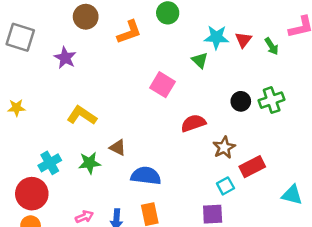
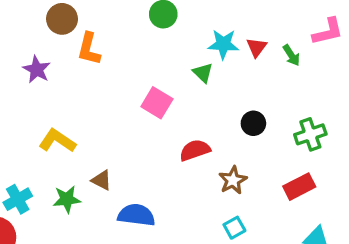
orange L-shape: (129, 32) -> (89, 49), moved, turned 124
green cross: (272, 100) -> (310, 134), moved
red rectangle: (252, 167) -> (299, 187), moved

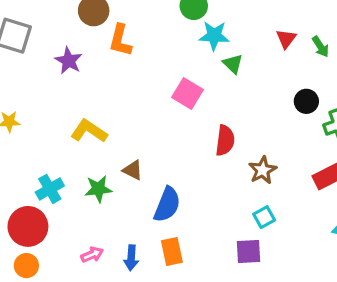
cyan star: (223, 44) -> (214, 36), moved
black circle: (253, 123) -> (306, 101), moved
red semicircle: (195, 150) -> (225, 140), turned 116
blue semicircle: (136, 215) -> (167, 205), turned 105

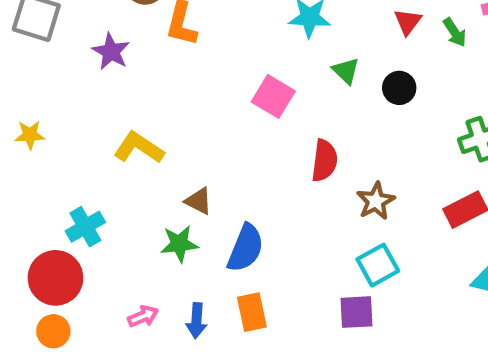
green triangle: (233, 64) -> (346, 71), moved
black circle: (306, 101) -> (399, 88), moved
green star: (98, 189) -> (179, 244), moved
cyan square: (264, 217) -> (378, 265), size x1.4

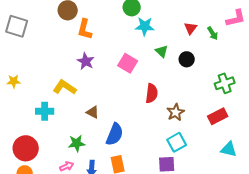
purple star: (111, 52) -> (86, 61), moved
cyan cross: (85, 227) -> (45, 111), moved, turned 30
green star: (179, 244) -> (77, 143), moved

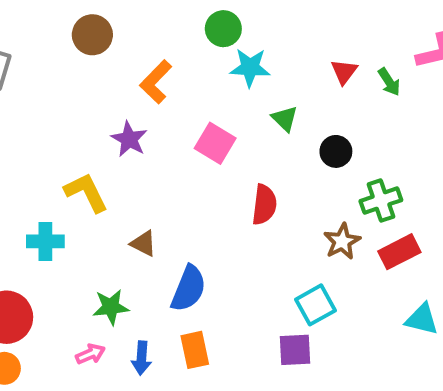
orange L-shape: (85, 29) -> (156, 82), moved, turned 30
black circle: (187, 59) -> (336, 151), moved
green cross: (225, 83) -> (381, 201), moved
yellow L-shape: (65, 87) -> (86, 192), turned 30
brown star: (176, 112) -> (342, 241), moved

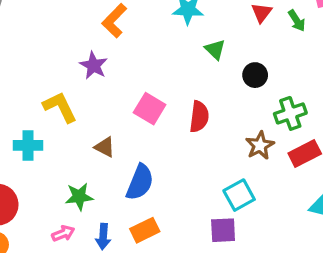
pink square: (215, 143) -> (150, 109), moved
orange rectangle: (195, 350) -> (145, 230), turned 76

